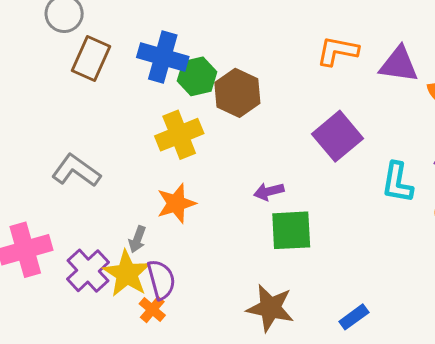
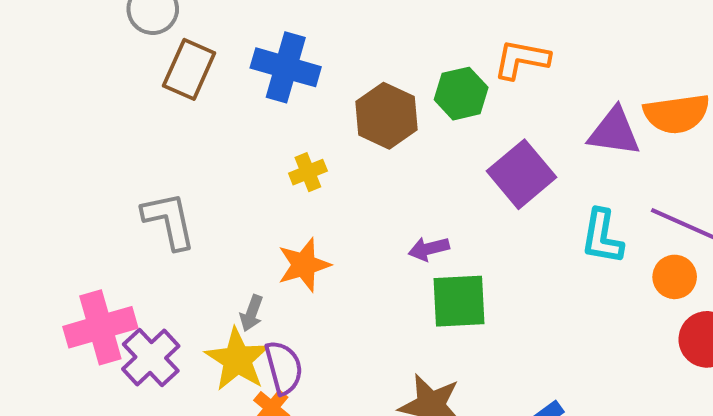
purple triangle: (399, 64) -> (614, 132), moved
green hexagon: (197, 76) -> (461, 94), moved
yellow cross: (179, 135) -> (308, 172), size x0.6
gray L-shape: (76, 171) -> (169, 220), turned 42
purple cross: (88, 271) -> (151, 358), moved

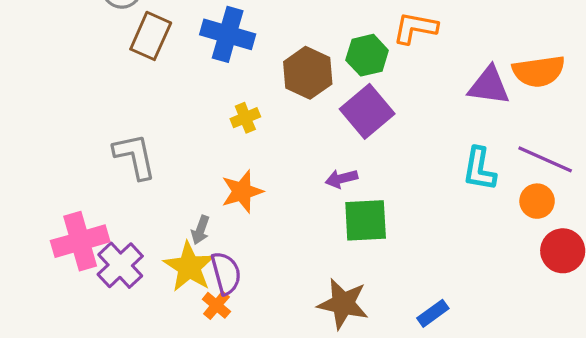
purple square: (521, 174) -> (367, 111), moved

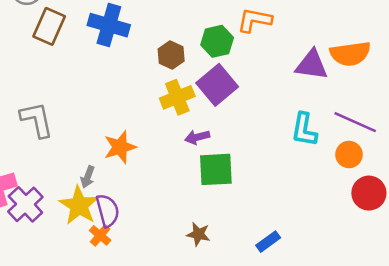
brown hexagon: (308, 73) -> (171, 55), size x0.7
yellow cross: (245, 118) -> (177, 97), moved, size x1.5
brown star: (343, 304) -> (198, 234), size x0.6

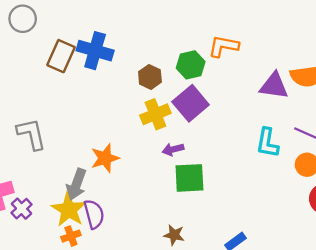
brown rectangle: (49, 26) -> (61, 56), moved
gray arrow: (88, 177) -> (76, 184), size x1.6
purple cross: (25, 204) -> (22, 209), size x0.7
orange cross: (100, 235) -> (71, 236), moved, turned 30

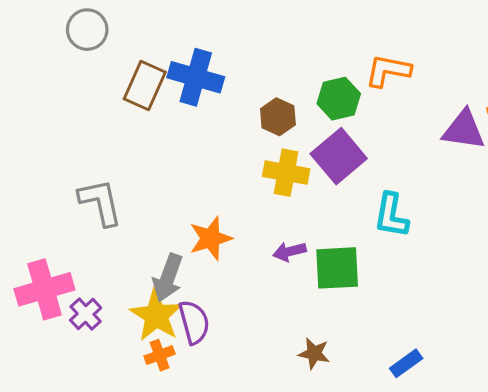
yellow cross: (155, 114) -> (286, 173), turned 32
cyan L-shape: (267, 143) -> (391, 215), moved
purple arrow: (173, 149) -> (289, 252), moved

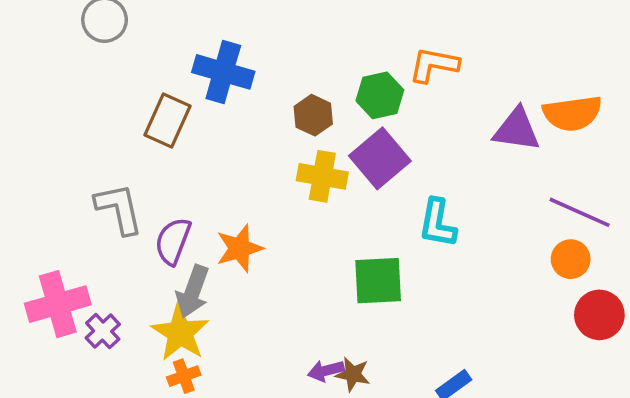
brown rectangle: (145, 85) -> (168, 121), moved
purple arrow: (289, 252) -> (326, 371), moved
purple semicircle: (194, 322) -> (173, 241), moved, turned -144

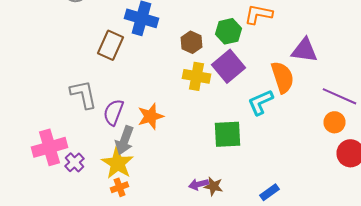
orange semicircle: (572, 113) -> (282, 77), moved, turned -100
cyan L-shape: (437, 223) -> (260, 102), turned 56

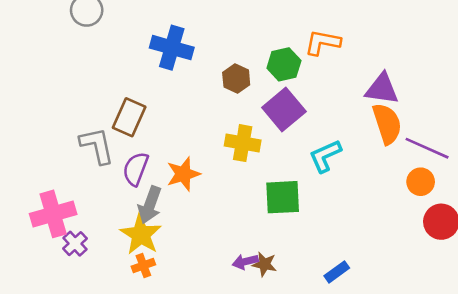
brown rectangle: (110, 45) -> (129, 117), moved
yellow cross: (196, 76) -> (243, 143), moved
orange semicircle: (282, 77) -> (387, 124), moved
purple cross: (74, 162) -> (75, 244), moved

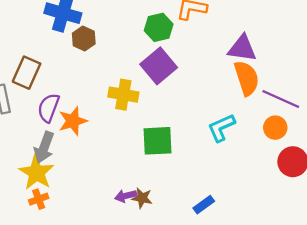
brown hexagon: (236, 79) -> (84, 38), moved
cyan L-shape: (325, 156) -> (221, 128), moved
purple semicircle: (136, 169) -> (49, 108), moved

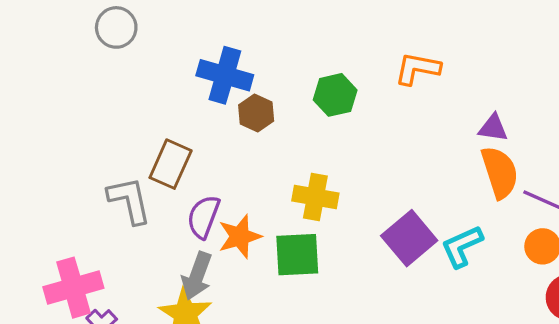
green hexagon: (159, 27) -> (335, 95), moved
purple triangle: (242, 48) -> (493, 128), size x0.7
purple square: (159, 66) -> (409, 238), moved
green square: (157, 141) -> (297, 255), moved

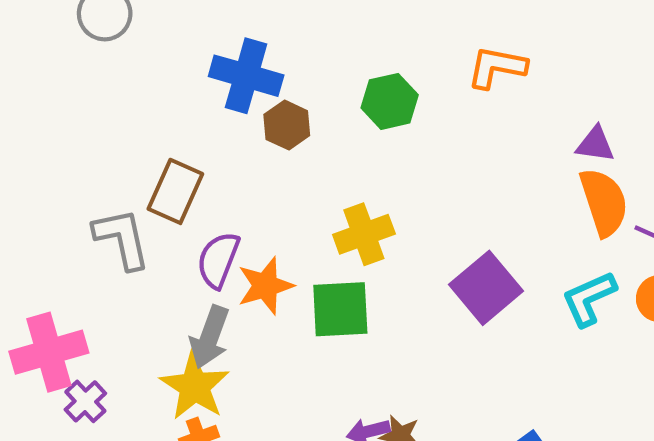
yellow cross: (315, 197) -> (364, 234), turned -30
cyan L-shape: (462, 246) -> (589, 299), moved

